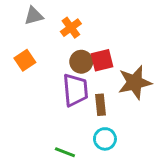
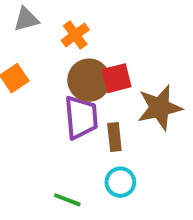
brown circle: (81, 62) -> (89, 80), size x1.4

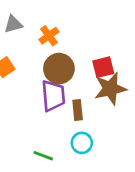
red square: (116, 78) -> (103, 67), moved

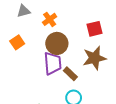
red square: (103, 67) -> (94, 29), moved
brown rectangle: (78, 110) -> (70, 74), turned -40

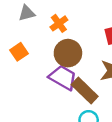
purple trapezoid: (53, 63) -> (63, 78), turned -55
brown rectangle: (70, 74) -> (85, 90), size x1.5

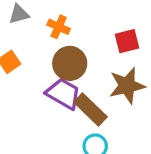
orange cross: (59, 23) -> (59, 27), turned -30

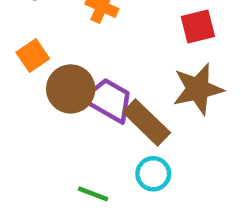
brown circle: (70, 63) -> (71, 89), moved

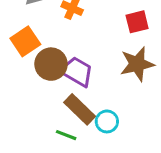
orange square: (33, 55) -> (25, 41), size x1.4
brown rectangle: (147, 122) -> (80, 109), moved

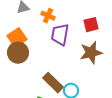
brown circle: (51, 64) -> (18, 53), moved
purple trapezoid: (77, 72) -> (60, 35), moved, turned -110

